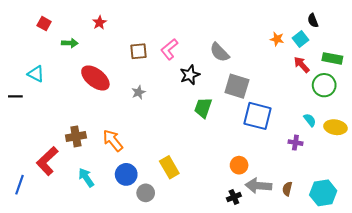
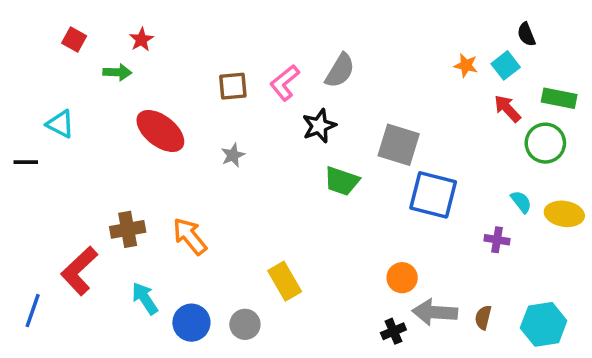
red star: (100, 23) -> (141, 40), moved
gray semicircle: (220, 52) -> (340, 71), moved, turned -105
green trapezoid: (203, 108) -> (342, 181), turned -90
blue circle: (126, 174) -> (191, 323), moved

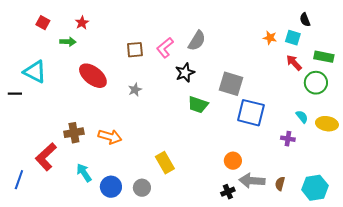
cyan square: (506, 65) -> (293, 38), turned -35
cyan triangle: (60, 124) -> (35, 72), size x1.4
orange arrow: (190, 236) -> (110, 137), turned 145

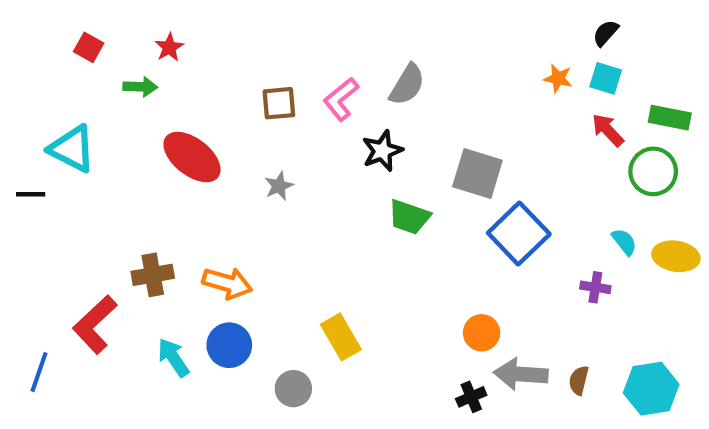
black semicircle: (305, 20) -> (606, 33), moved, turned 64
blue square: (251, 113) -> (519, 234), turned 32
blue circle: (111, 187) -> (229, 345), moved

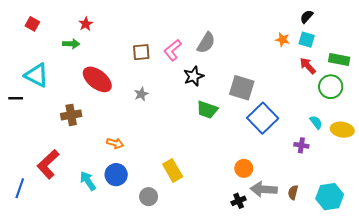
red square: (89, 47) -> (32, 24), moved
brown cross: (153, 275) -> (71, 115), moved
orange arrow: (227, 283) -> (115, 143), size x0.7

